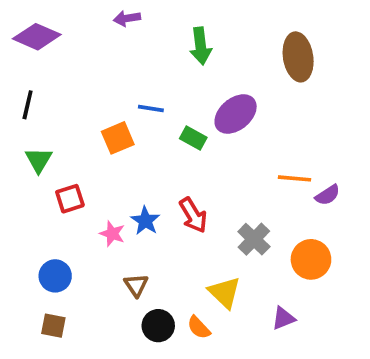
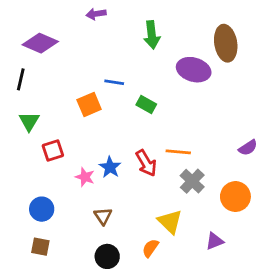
purple diamond: (37, 37) -> (40, 43), moved
purple ellipse: (236, 114) -> (194, 70), moved, turned 56
orange line: (294, 178) -> (178, 152), moved
black circle: (158, 326) -> (107, 256), moved
orange semicircle: (199, 327) -> (150, 248), turned 78

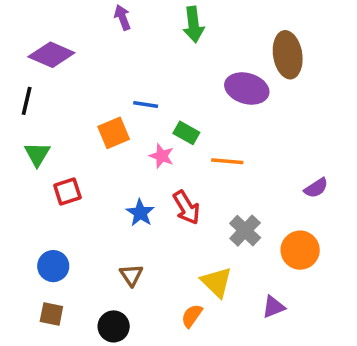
purple arrow: (96, 14) -> (122, 17), turned 78
green arrow: (152, 35) -> (194, 25), moved
orange line: (178, 152) -> (227, 161), moved
pink star: (85, 177) -> (162, 156), moved
black circle: (107, 256) -> (114, 326), moved

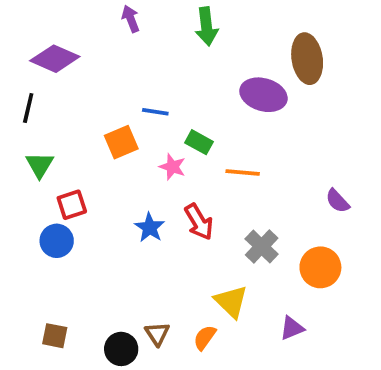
purple semicircle: (316, 188) -> (337, 201), turned 80
blue circle: (53, 266) -> (57, 241), moved
brown triangle: (131, 275) -> (157, 334), moved

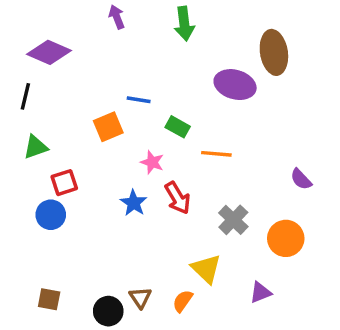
green triangle: (40, 165) -> (36, 147), turned 40
pink star: (172, 167) -> (152, 162), moved

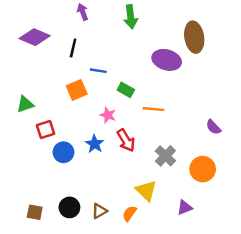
black line: (25, 96) -> (73, 48), moved
blue circle: (51, 215) -> (63, 152), moved
brown triangle: (140, 298) -> (99, 211), turned 35
black circle: (108, 311) -> (69, 207), moved

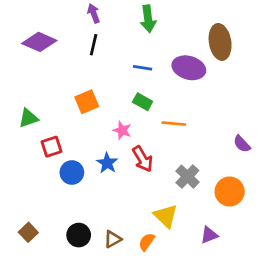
black line: (73, 48) -> (94, 45), moved
blue line: (98, 71) -> (143, 68), moved
brown square: (35, 212) -> (28, 232), moved, turned 35

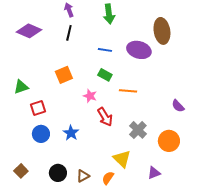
blue star: (107, 163) -> (71, 133), moved
blue circle: (72, 172) -> (41, 134), moved

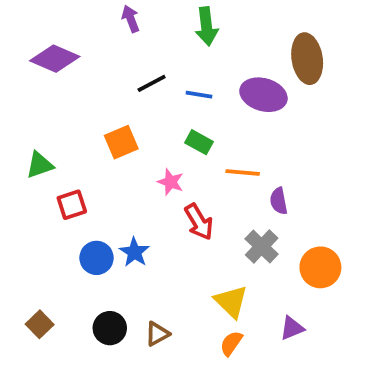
black line: (69, 33) -> (152, 83), moved, turned 49
purple semicircle: (178, 106) -> (279, 201), moved, turned 32
blue circle: (41, 134) -> (96, 258), moved
orange semicircle: (108, 178) -> (231, 343), moved

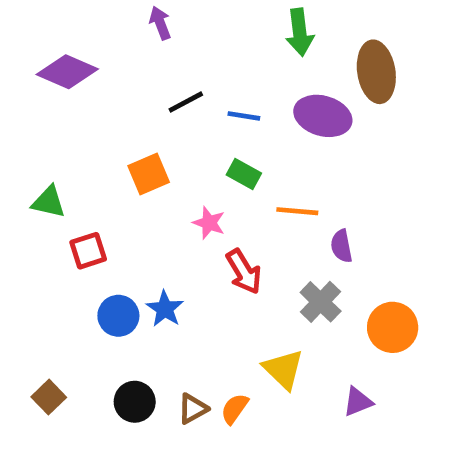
green arrow: (207, 26) -> (300, 32), moved
green triangle: (40, 165) -> (49, 202), turned 32
orange semicircle: (231, 343) -> (235, 409), moved

